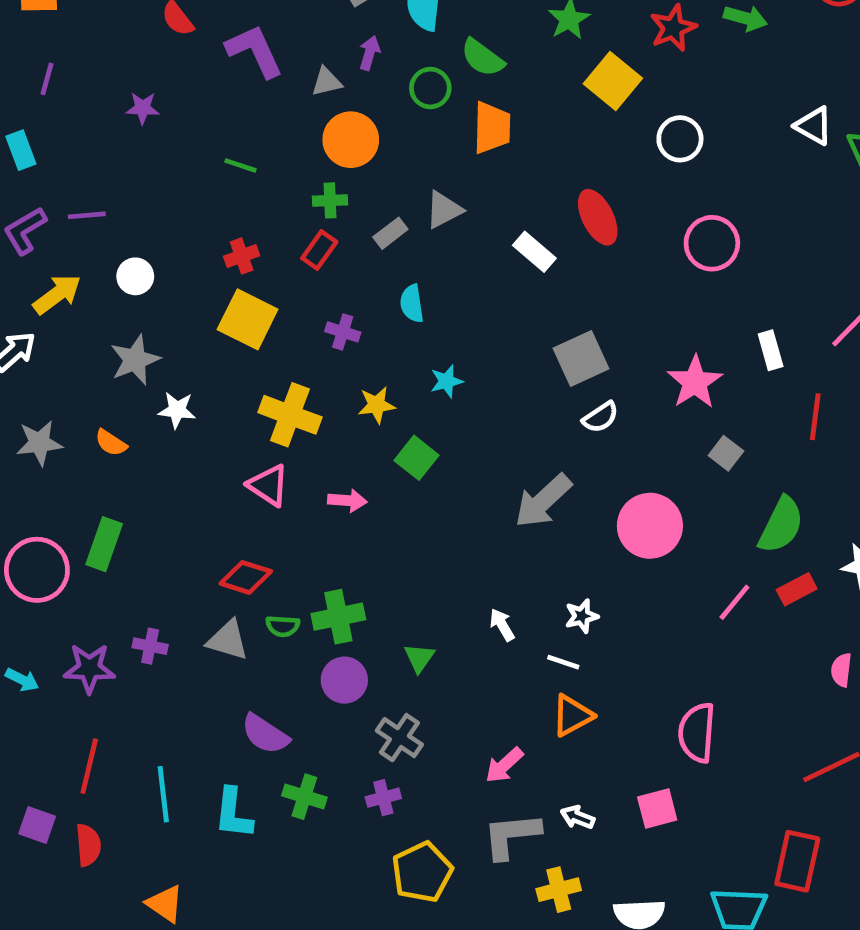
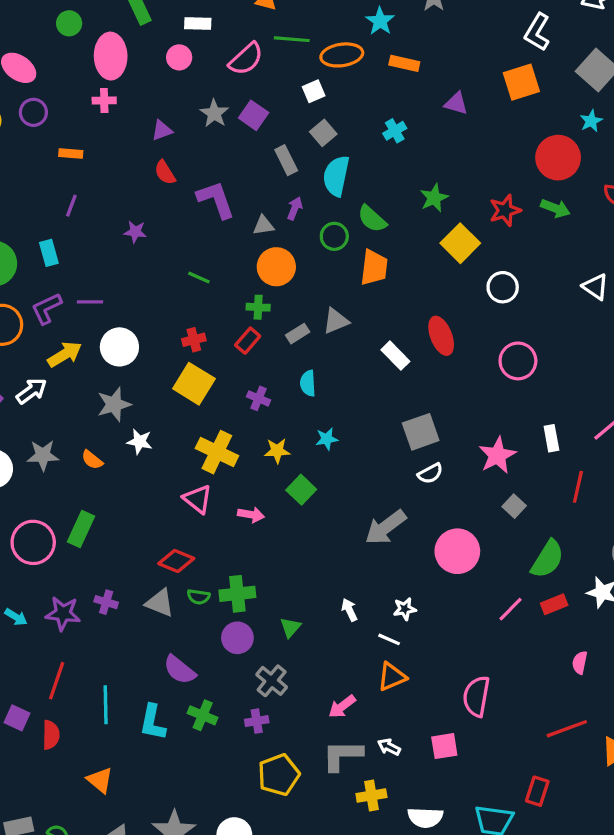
white circle: (135, 276) -> (119, 347), size x1.5
red rectangle: (797, 861) -> (537, 791), size x0.7

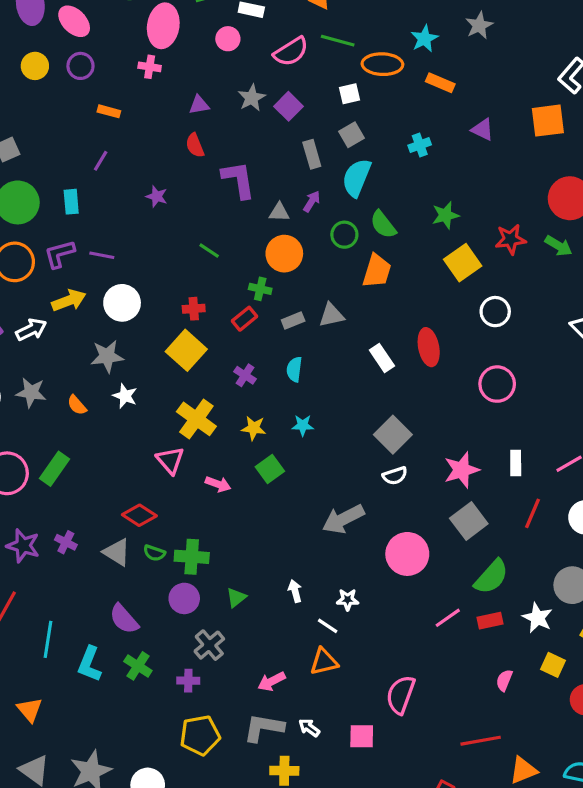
gray square: (421, 432) -> (393, 435), turned -36
gray square: (514, 506) -> (469, 521), size x1.6

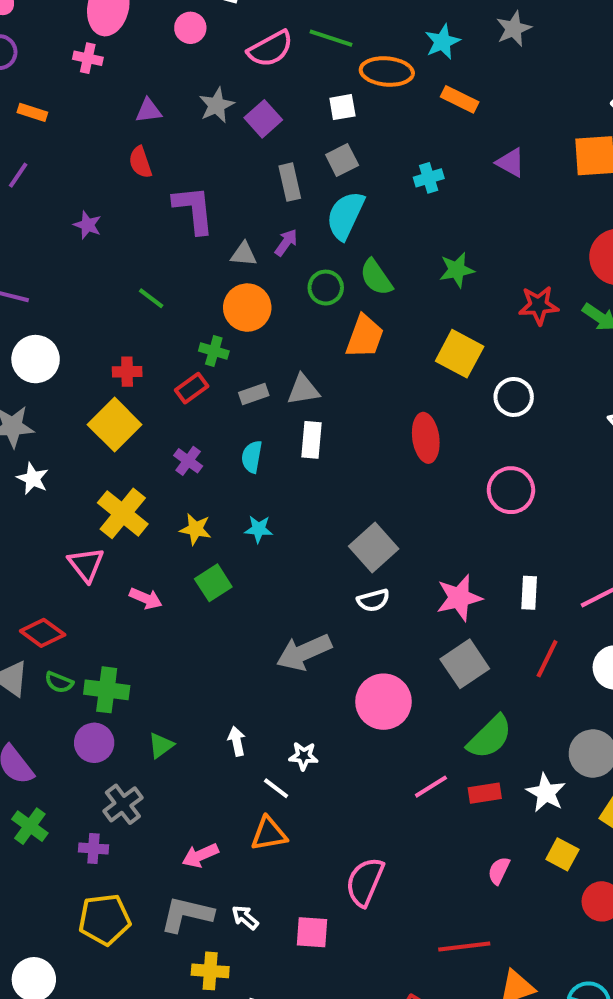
yellow square: (463, 263) -> (460, 354), moved, turned -30
white rectangle: (382, 358) -> (311, 440), moved, turned 36

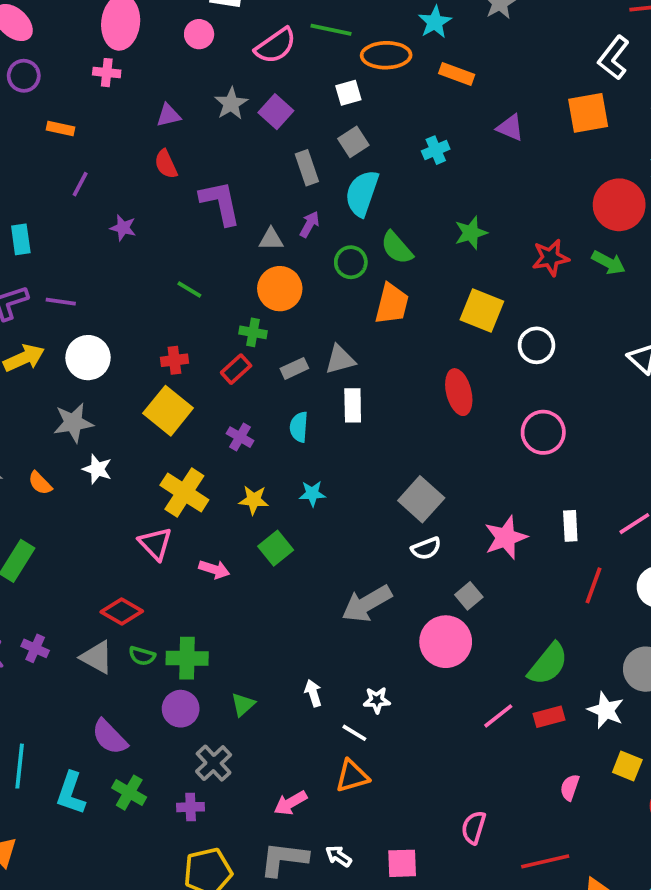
purple line: (18, 175) -> (80, 184), moved
gray square: (465, 664) -> (469, 596), moved, size x0.6
pink semicircle: (365, 882) -> (474, 828), moved, size x0.7

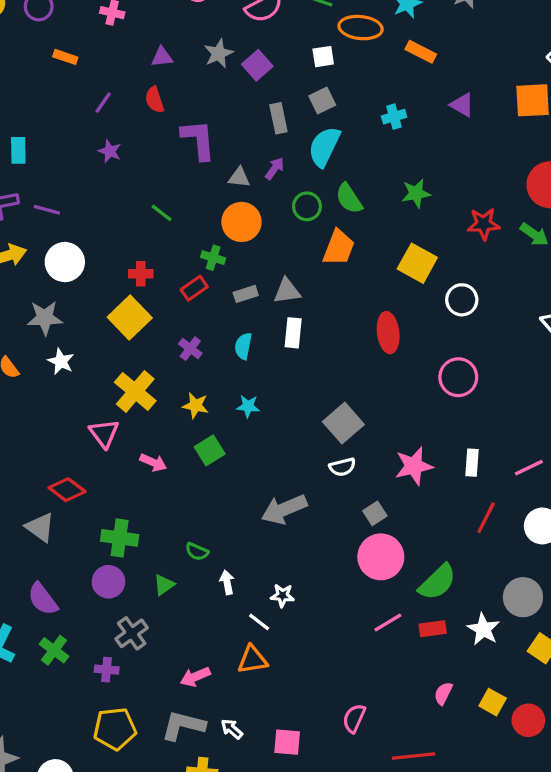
purple line: (80, 184) -> (103, 103), moved
pink circle: (446, 642) -> (381, 557), moved
green semicircle: (142, 656) -> (197, 552), moved
yellow square: (627, 766) -> (493, 702), moved

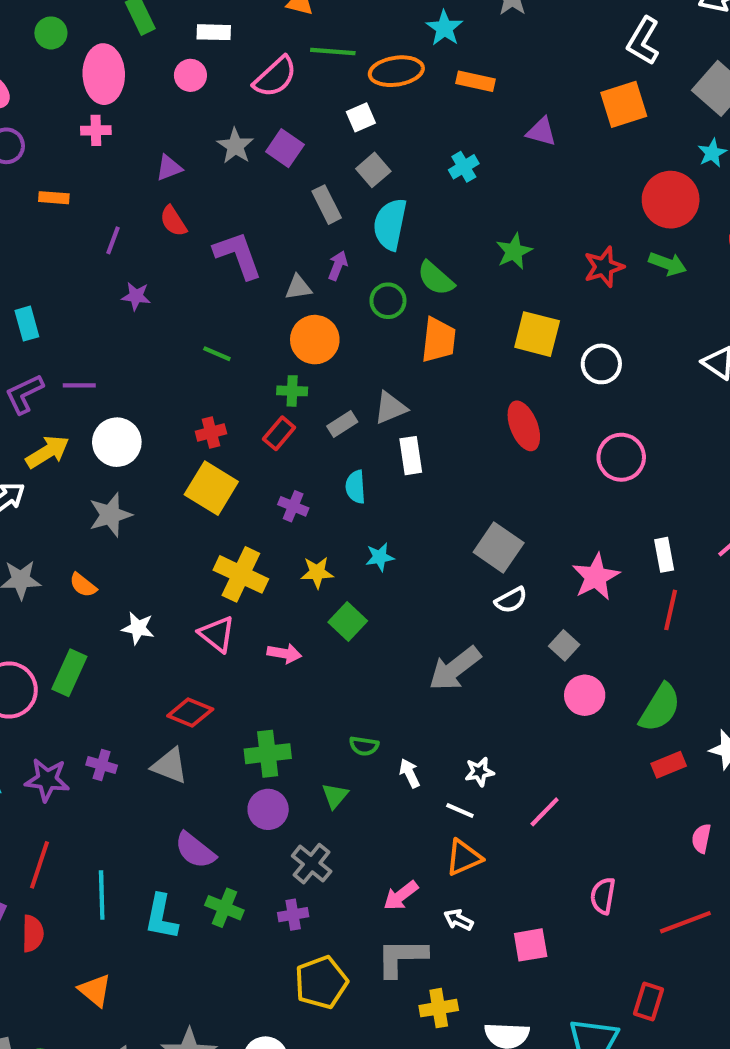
white star: (61, 361) -> (138, 628), moved
red line: (486, 518) -> (671, 610), moved
pink circle: (381, 557) -> (585, 695), size x0.7
pink line: (388, 623) -> (545, 812), moved
white arrow: (232, 729) -> (458, 920), moved

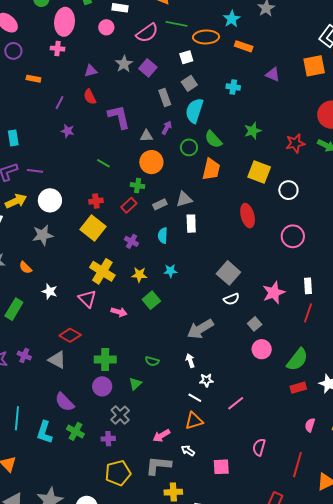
cyan cross: (464, 167) -> (233, 87), turned 32
white arrow: (409, 773) -> (190, 361), moved
red line: (685, 922) -> (297, 465), turned -60

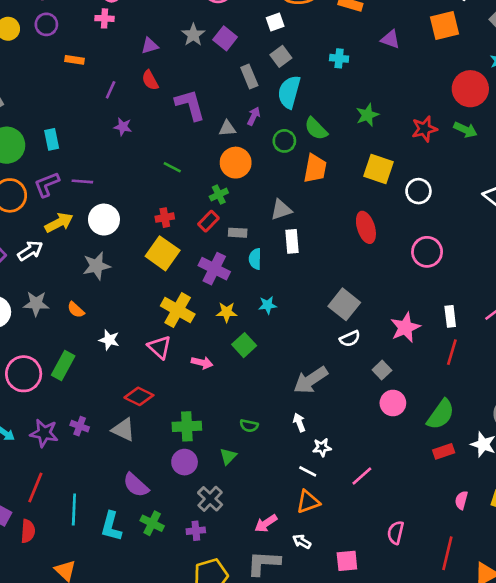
green cross: (138, 186) -> (219, 195), turned -32
gray rectangle: (160, 204) -> (238, 233), moved, turned 32
purple cross: (131, 241) -> (214, 269), size x1.6

